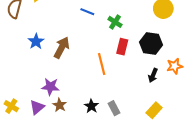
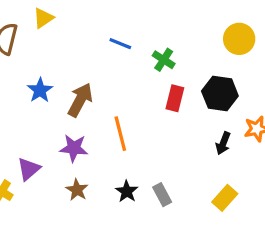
orange line: (102, 64) -> (120, 134), moved
purple star: (50, 87) -> (74, 148), moved
purple triangle: (37, 107) -> (29, 169), moved

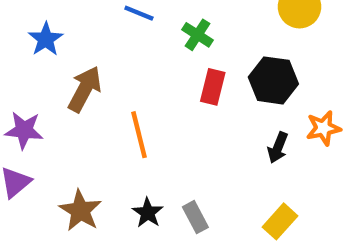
blue star: (40, 90) -> (46, 39), moved
purple star: (74, 148) -> (24, 130), moved
brown star: (77, 190) -> (80, 211), size x1.4

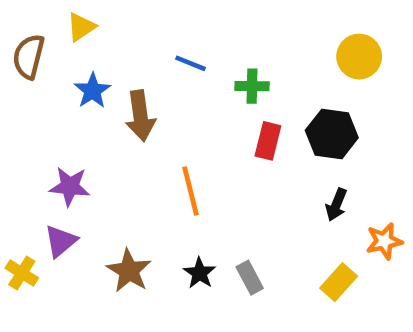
green cross: (198, 35) -> (252, 86), turned -32
brown arrow: (85, 89) -> (140, 116), moved, turned 144
orange star: (323, 128) -> (384, 241), moved

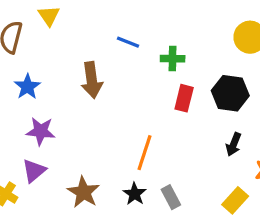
yellow triangle: (81, 27) -> (49, 16), turned -30
blue star: (92, 91) -> (27, 87), moved
orange line: (190, 191) -> (144, 153), moved, turned 32

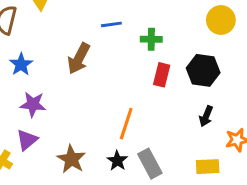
blue line: (128, 42) -> (111, 24), turned -30
brown arrow: (92, 80) -> (79, 58), turned 36
gray rectangle: (171, 197) -> (150, 164), size x1.4
yellow rectangle: (235, 200) -> (208, 167), turned 45

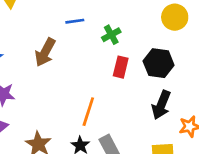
green cross: (151, 39) -> (111, 35), turned -30
black arrow: (206, 116) -> (161, 105), size x1.5

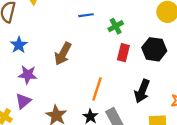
brown arrow: (45, 52) -> (63, 54), moved
black arrow: (161, 105) -> (142, 91), moved

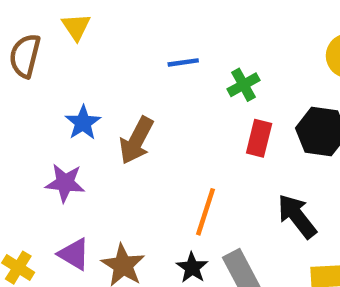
blue star: (19, 45) -> (83, 123), moved
black arrow: (142, 91) -> (297, 216), turned 120
purple triangle: (23, 101) -> (74, 254), moved, turned -49

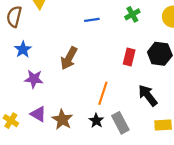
green cross: (243, 85) -> (132, 14), moved
blue star: (83, 123) -> (23, 49), moved

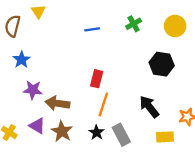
red rectangle: (129, 57) -> (97, 79), moved
brown arrow: (69, 58) -> (57, 103), moved, turned 70

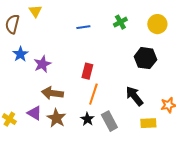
purple star: (33, 90) -> (42, 64), moved, turned -30

